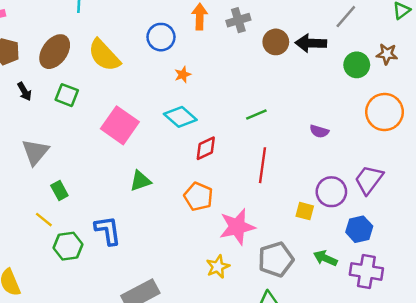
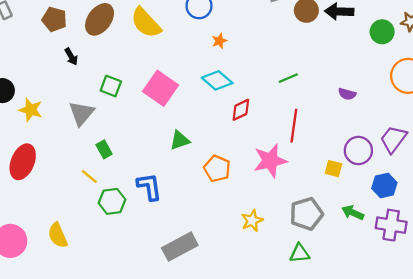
green square: (67, 95) -> (111, 86), moved
orange pentagon: (198, 197) -> (217, 169), moved
pink star: (237, 227) -> (270, 161), moved

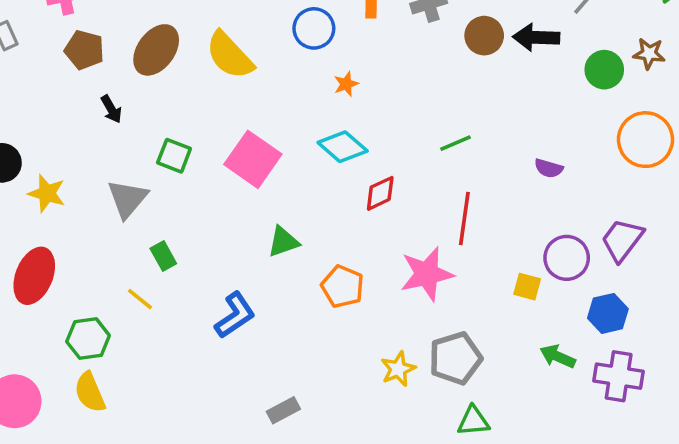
blue L-shape: (149, 187) -> (235, 315), turned 64
green hexagon: (112, 201) -> (88, 339), moved
gray pentagon: (306, 214) -> (455, 358), moved
gray rectangle: (180, 247) -> (283, 410), size x0.6

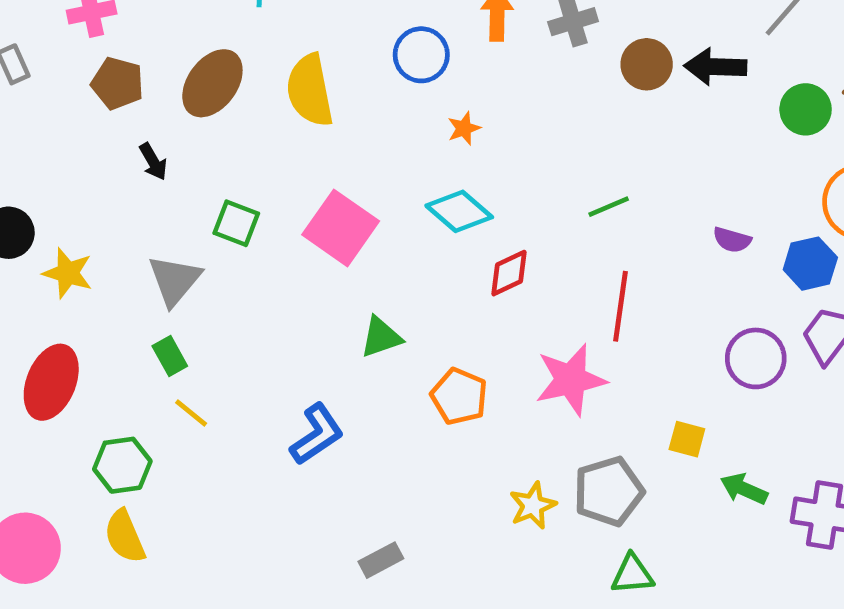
yellow semicircle: (230, 55) -> (310, 90), turned 32
green rectangle: (163, 256) -> (170, 356), moved
yellow square: (527, 287) -> (687, 439), moved
blue hexagon: (608, 313) -> (810, 264), moved

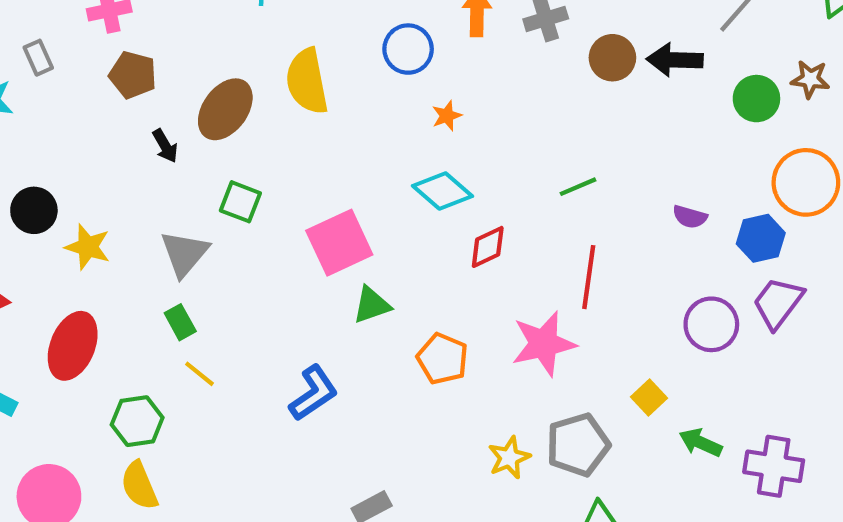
brown ellipse: (212, 83) -> (225, 109), moved
pink square: (341, 228) -> (339, 243), moved, turned 30
yellow square: (687, 439) -> (649, 397), turned 32

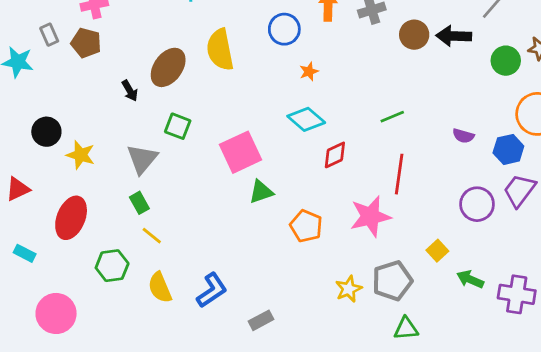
brown pentagon: (133, 75) -> (86, 43), moved
blue L-shape: (313, 393) -> (212, 290), moved
yellow semicircle: (139, 486) -> (160, 288), moved

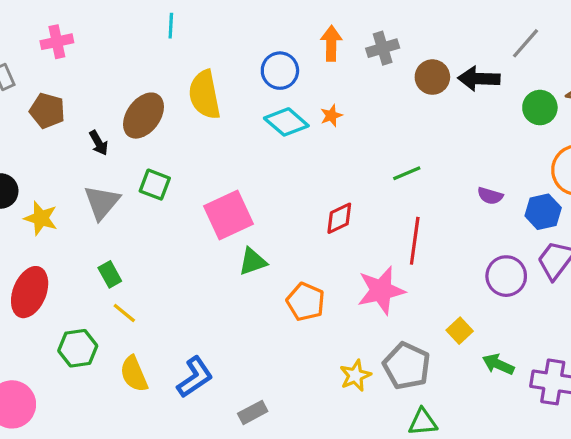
brown pentagon: (86, 43) -> (47, 111), moved
orange star: (309, 72) -> (331, 116), moved
cyan diamond: (306, 119) -> (286, 122), moved
gray triangle: (142, 159) -> (102, 202), moved
gray pentagon: (392, 281) -> (407, 366), turned -30

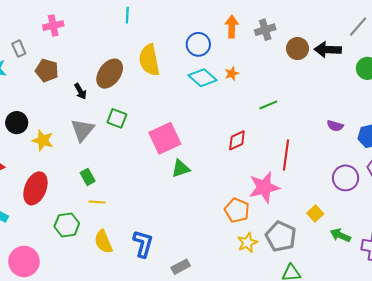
green line: (407, 173) -> (268, 105), moved
orange pentagon: (306, 302) -> (237, 210), moved
yellow line: (124, 313) -> (97, 202), turned -35
blue L-shape: (195, 377) -> (143, 244), turned -40

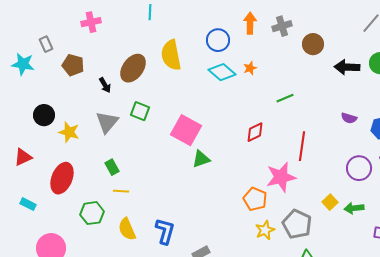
pink cross: (53, 26) -> (91, 22), moved
black arrow: (328, 50) -> (347, 67), moved
pink square: (165, 138) -> (186, 130), turned -36
green arrow: (340, 235) -> (354, 208), moved, turned -30

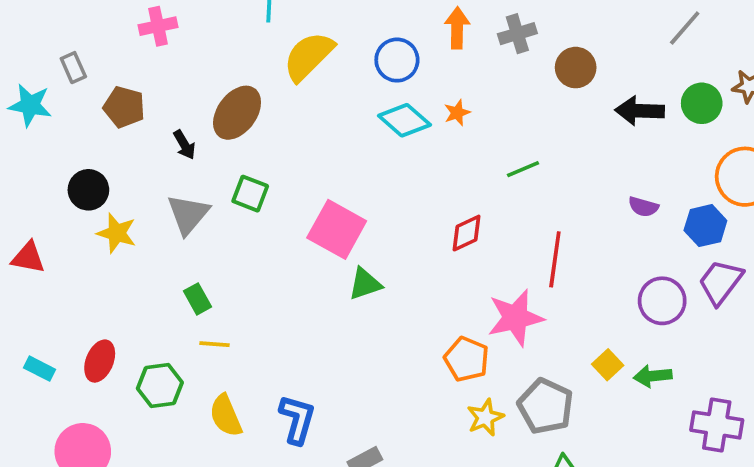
yellow semicircle: (171, 55) -> (309, 56), moved, turned 56
black circle: (44, 115) -> (88, 190), moved
red triangle: (23, 157) -> (28, 258), moved, turned 36
red ellipse: (62, 178) -> (100, 361), moved, size x0.7

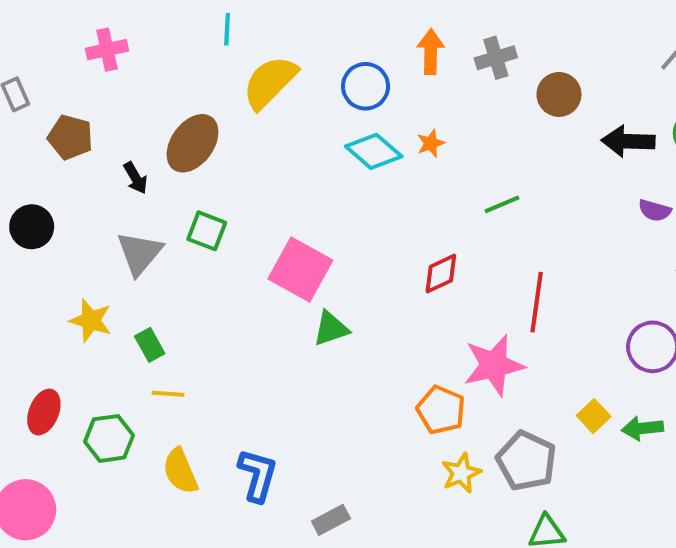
purple semicircle: (643, 207) -> (655, 210), moved
yellow star: (117, 233) -> (91, 320), moved

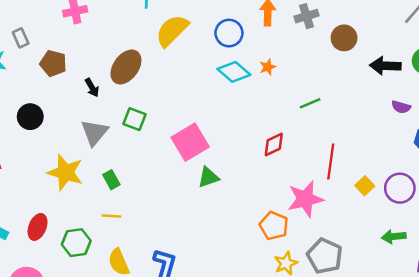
pink square: (300, 270) -> (190, 142), turned 30
yellow star: (91, 320) -> (65, 172), size x1.4
green rectangle: (150, 345) -> (111, 180), moved
yellow square: (594, 416) -> (365, 186), moved

